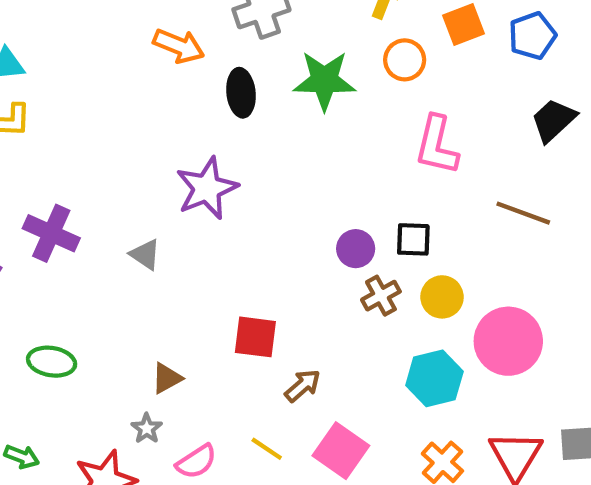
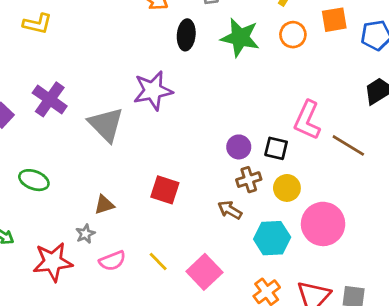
pink L-shape: (437, 145) -> (307, 120), moved
gray triangle: (145, 255) -> (106, 124), size x1.8
brown arrow: (303, 386) -> (230, 210), moved, turned -120

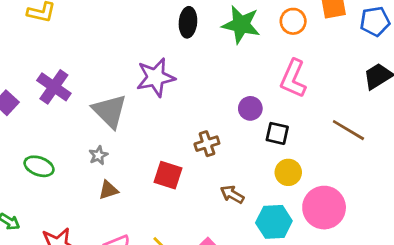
pink L-shape: (307, 120) -> (293, 79), moved
purple circle: (239, 147) -> (250, 108), moved
brown cross: (249, 180) -> (207, 144), moved
gray star: (85, 234) -> (98, 155), moved

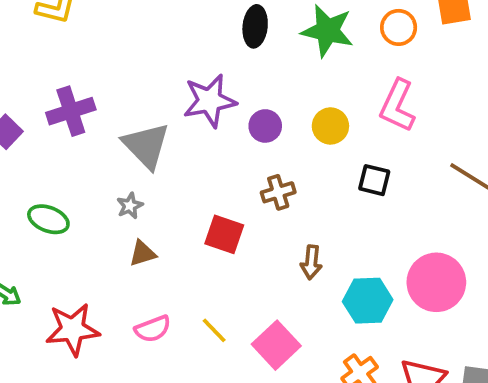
purple cross: (54, 87) -> (71, 111), turned 36
purple circle: (250, 108) -> (265, 126), moved
yellow circle: (288, 172) -> (330, 126), moved
brown arrow: (232, 194) -> (311, 262), turned -115

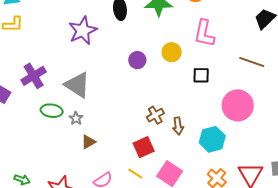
purple star: (210, 101) -> (83, 31), moved
brown cross: (278, 192) -> (155, 115), moved
green ellipse: (48, 219) -> (52, 111), moved
red square: (224, 234) -> (144, 147), moved, turned -30
pink circle: (436, 282) -> (238, 105), moved

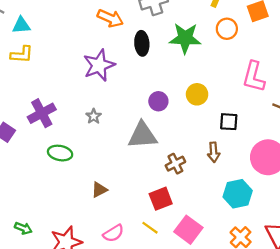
pink L-shape: (204, 33) -> (254, 77), moved
gray triangle: (77, 85) -> (143, 135), moved, turned -40
gray star: (76, 118) -> (94, 116), moved
brown arrow: (178, 126) -> (214, 152), moved

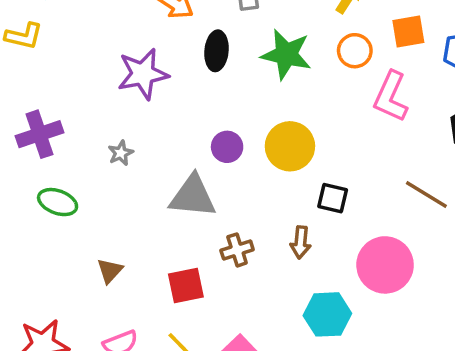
pink L-shape: (254, 77) -> (391, 97), moved
yellow circle: (197, 94) -> (290, 146), size x1.4
brown triangle: (99, 190) -> (110, 271), turned -30
red square: (161, 199) -> (186, 286), moved

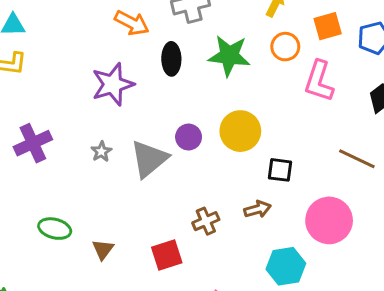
gray triangle: (193, 196) -> (149, 159), moved, turned -39
green ellipse: (58, 202) -> (55, 229), moved
brown arrow: (301, 242) -> (257, 209), turned -105

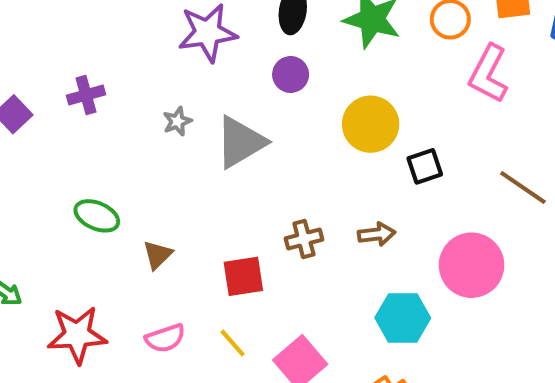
purple circle: (189, 137) -> (291, 74), moved
purple cross: (33, 143) -> (86, 95), size x0.7
black square: (280, 170) -> (425, 166), moved, turned -35

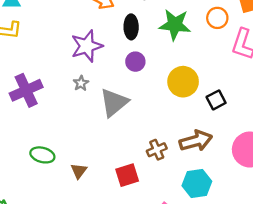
purple cross: (86, 95) -> (26, 90), size x1.6
gray star: (177, 121) -> (81, 83), moved
brown arrow: (377, 234) -> (196, 141), size x1.6
cyan hexagon: (403, 318) -> (197, 183), moved

